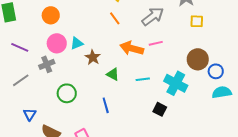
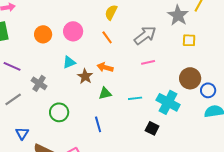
pink circle: (57, 43) -> (73, 31), moved
orange arrow: (132, 48) -> (105, 67), moved, size x0.7
gray cross: (47, 64) -> (39, 83), turned -35
green triangle: (113, 74) -> (105, 93), turned -40

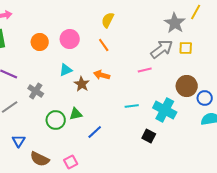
gray arrow: (145, 35) -> (162, 49), moved
green triangle: (105, 93) -> (76, 114), moved
blue line: (98, 124) -> (95, 132), turned 63

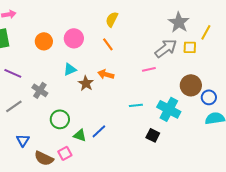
yellow line: (196, 12) -> (206, 32), moved
green triangle: (76, 114) -> (80, 135), moved, turned 32
pink square: (71, 162) -> (65, 153), moved

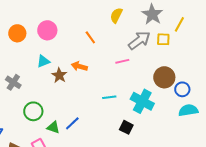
yellow semicircle: (112, 19) -> (116, 15), moved
orange line: (108, 44) -> (90, 37), moved

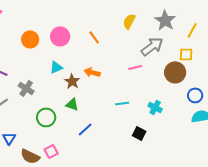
orange line: (90, 37) -> (94, 37), moved
yellow square: (163, 39) -> (186, 54), moved
brown circle: (164, 77) -> (175, 72), moved
cyan cross: (142, 101) -> (155, 107), size x0.6
green triangle: (53, 127) -> (72, 104), moved

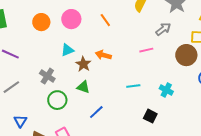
gray arrow: (152, 46) -> (163, 29), size x0.7
gray cross: (26, 88) -> (47, 76), moved

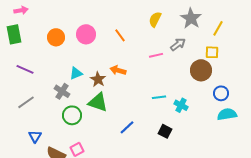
cyan triangle: (67, 50) -> (76, 73), moved
pink line: (146, 50) -> (156, 55), moved
cyan line: (133, 86) -> (159, 97), moved
green triangle: (83, 87) -> (98, 102), size x1.5
blue line: (96, 112) -> (127, 127), moved

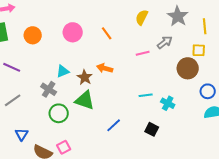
yellow line: (218, 28) -> (205, 26), turned -35
orange circle: (56, 37) -> (33, 35), moved

